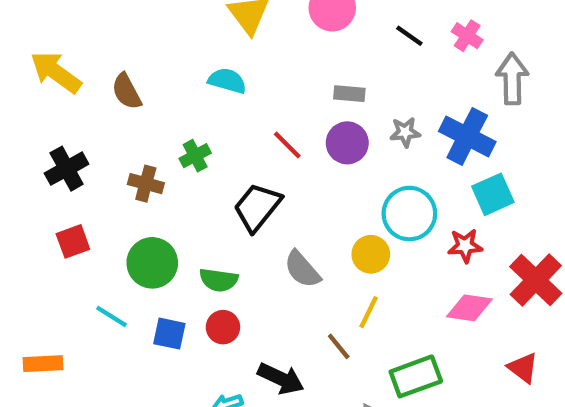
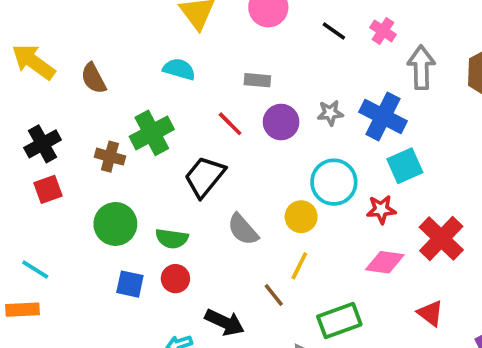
gray rectangle: (349, 94) -> (257, 80), moved
green cross: (195, 156) -> (152, 133), size x1.6
red square: (73, 241) -> (48, 189), moved
cyan line: (112, 316) -> (35, 270), moved

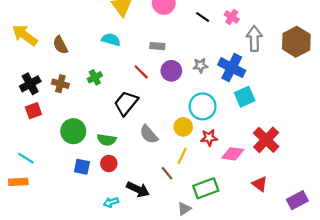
green cross: (152, 133) -> (95, 77), size x0.6
brown cross: (110, 157) -> (60, 84), moved
red star: (381, 209) -> (209, 138), moved

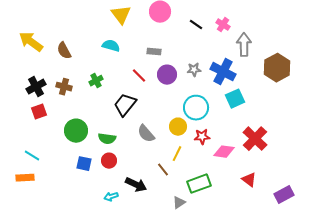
brown hexagon: (296, 42) -> (277, 68), moved

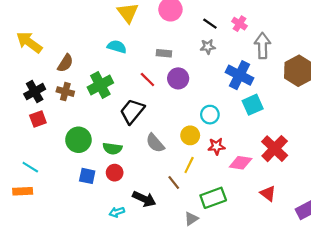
brown semicircle: (64, 51) -> (65, 63), moved, turned -120
gray star: (194, 70) -> (208, 47), moved
green cross: (96, 81) -> (100, 85), size x1.6
cyan circle: (196, 108) -> (210, 115), size x0.7

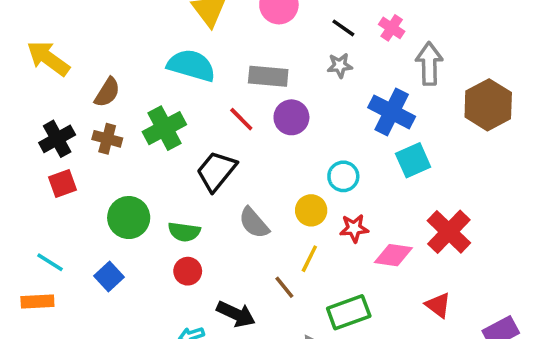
cyan semicircle: (117, 47) -> (191, 65), size x1.5
gray rectangle: (164, 53) -> (268, 76), size x1.5
blue square: (87, 176) -> (109, 277), moved, turned 35

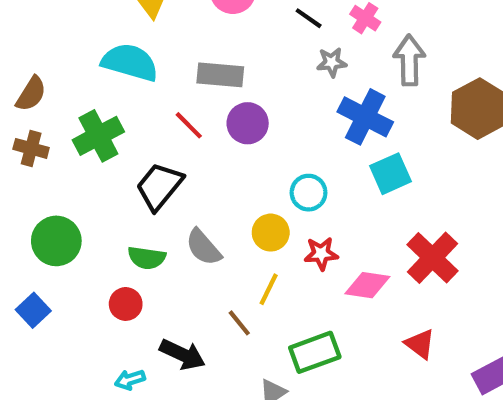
gray star: (340, 65) -> (332, 62), moved
green semicircle: (184, 232) -> (147, 258), moved

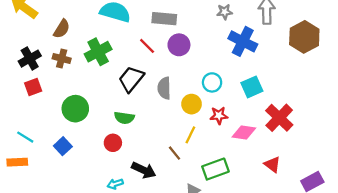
cyan square: (390, 174) -> (252, 87), moved
gray semicircle: (203, 247) -> (164, 88), moved, turned 40

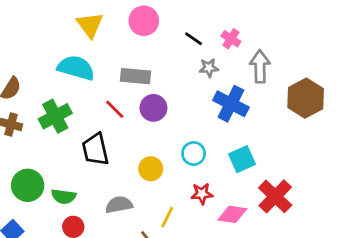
black trapezoid: (131, 79) -> (95, 149), turned -52
gray semicircle: (164, 88) -> (119, 205), moved, turned 80
yellow circle: (192, 104) -> (151, 169), moved
green semicircle: (124, 118) -> (64, 196), moved

